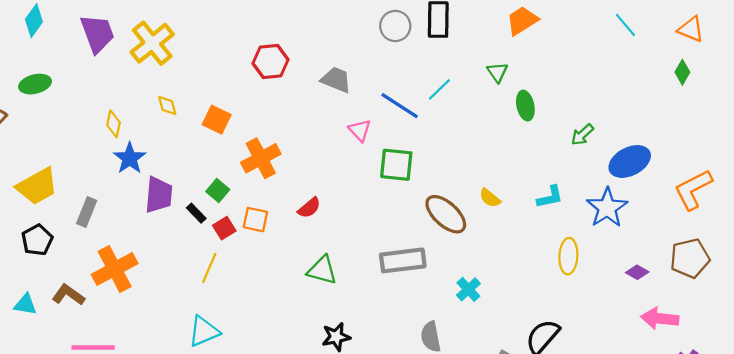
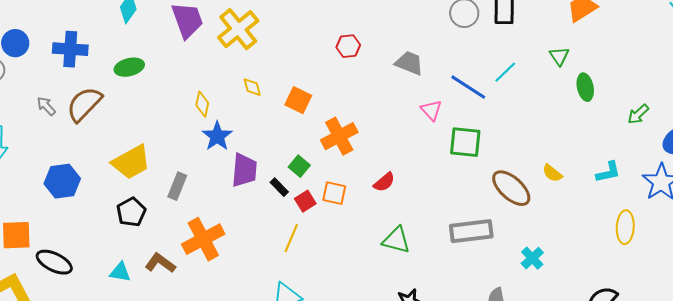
red hexagon: (271, 61) -> (348, 46), size x0.7

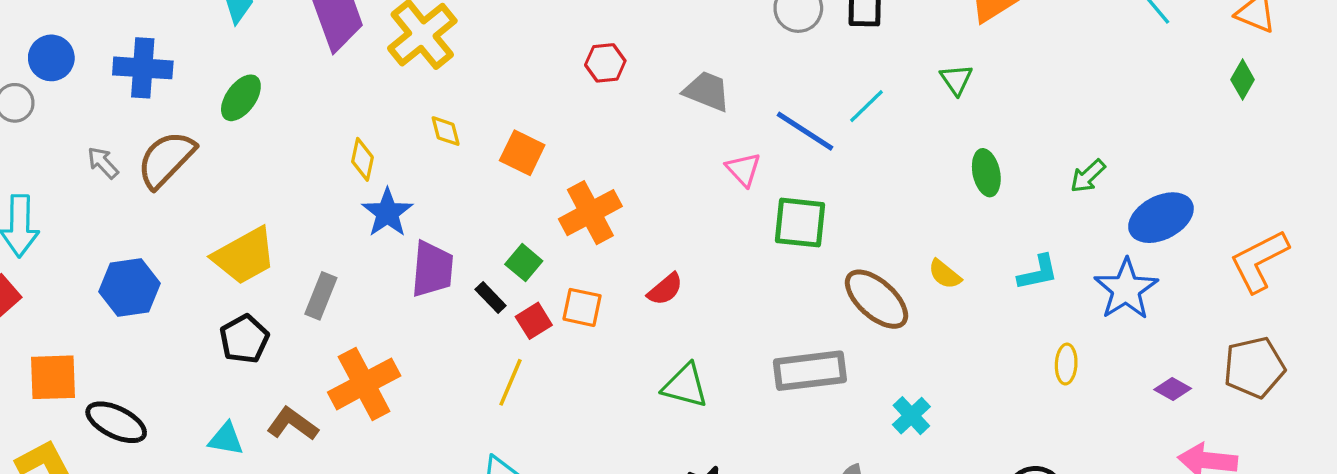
green ellipse: (129, 67) -> (241, 98), turned -40
green ellipse: (585, 87) -> (986, 173), moved
yellow ellipse: (625, 227) -> (1066, 364), size x0.7

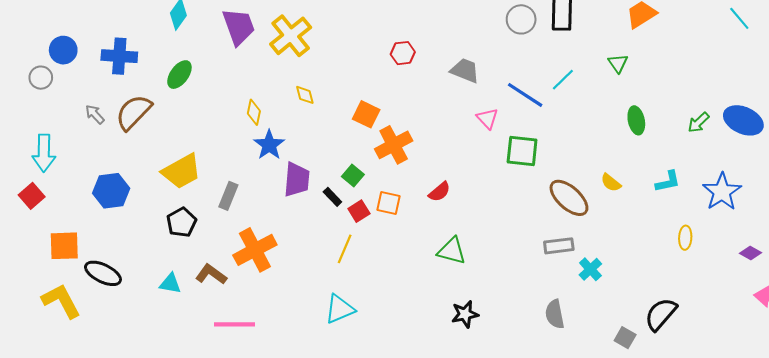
orange square: (522, 153) -> (366, 114), moved
blue ellipse: (1161, 218) -> (743, 120), moved, turned 51
gray rectangle: (810, 371) -> (559, 246), moved, size x0.7

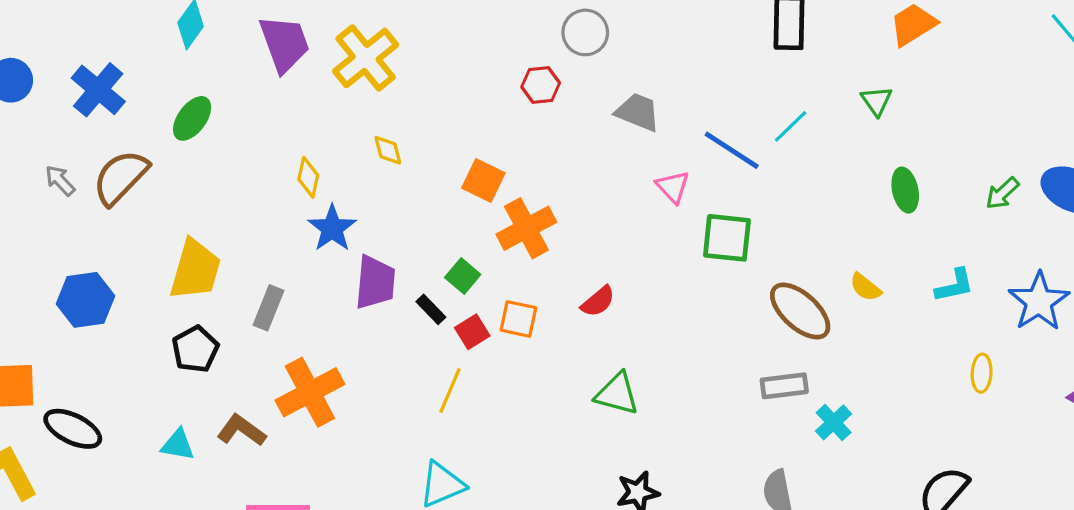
gray circle: (521, 19) -> (585, 32), moved
blue cross: (119, 56) -> (98, 90), turned 36
yellow trapezoid: (182, 171) -> (195, 270), turned -45

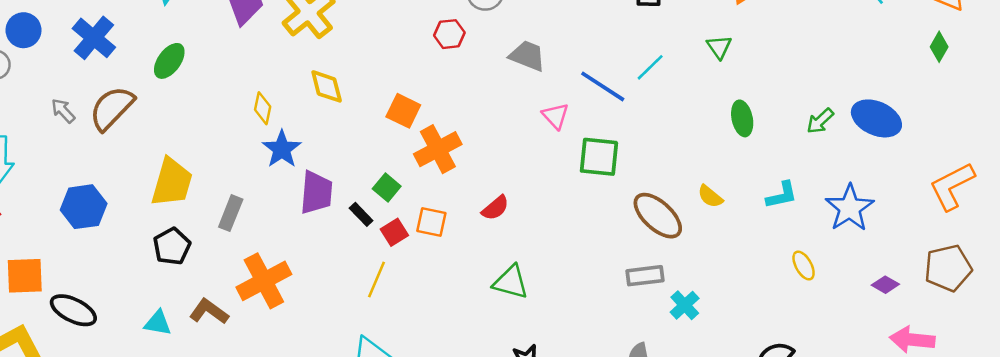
yellow diamond: (388, 150) -> (327, 86), size x1.4
yellow ellipse: (982, 373) -> (804, 265), turned -32

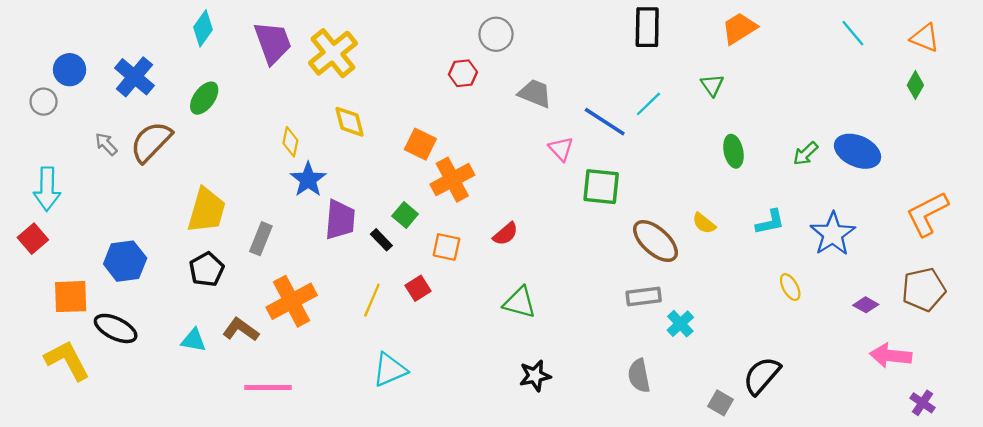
blue hexagon: (84, 207) -> (125, 261), moved
red square: (394, 232) -> (418, 288), moved
yellow line: (376, 280) -> (372, 300), moved

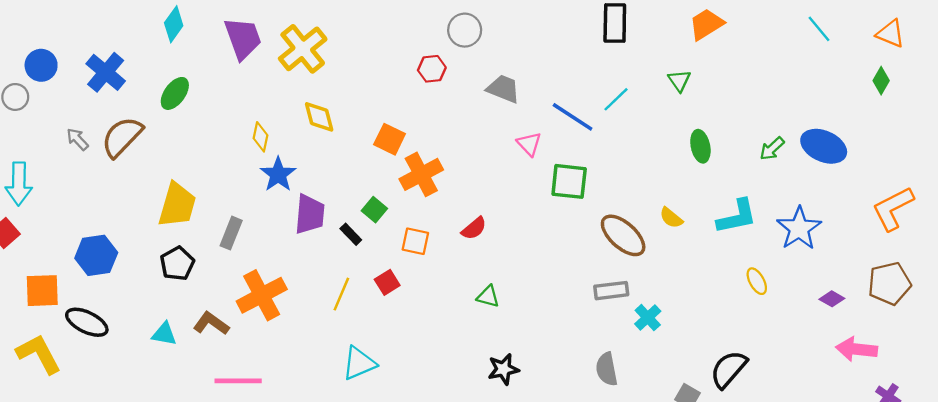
cyan L-shape: (770, 222) -> (737, 217), size x1.4
green triangle: (520, 302) -> (488, 296), size x0.7

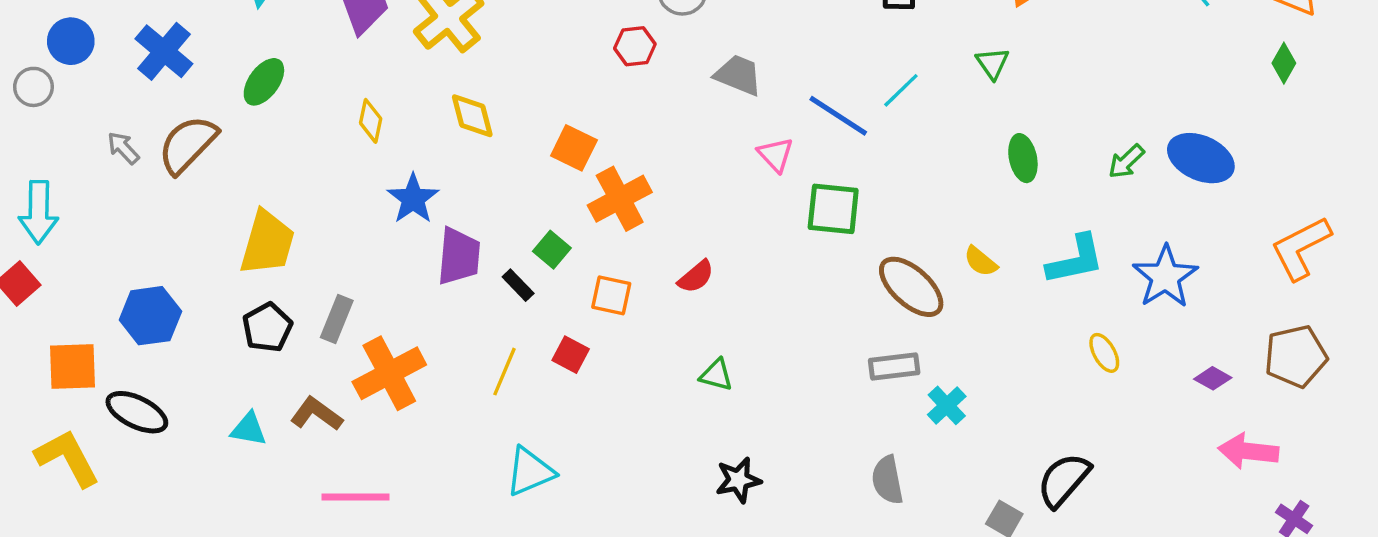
yellow diamond: (260, 137) -> (371, 121), moved
gray rectangle: (231, 233) -> (337, 319), moved
red square: (387, 282) -> (571, 355), turned -30

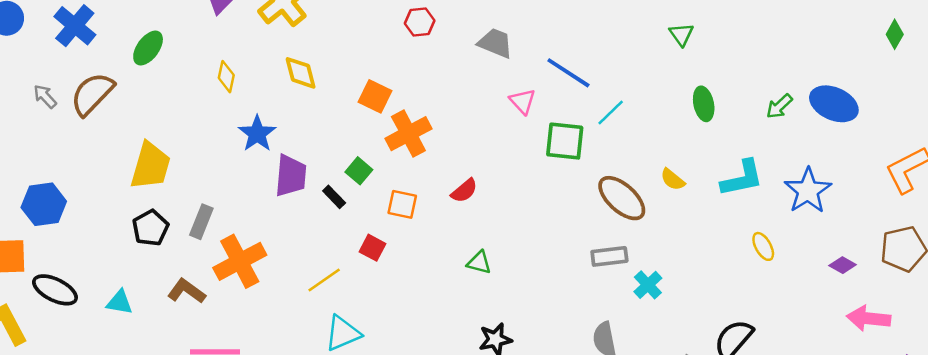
cyan line: (901, 90) -> (611, 113), moved
blue hexagon: (150, 316) -> (44, 204), moved
yellow line: (505, 372) -> (324, 280), moved, turned 32
cyan triangle: (249, 429) -> (119, 302), moved

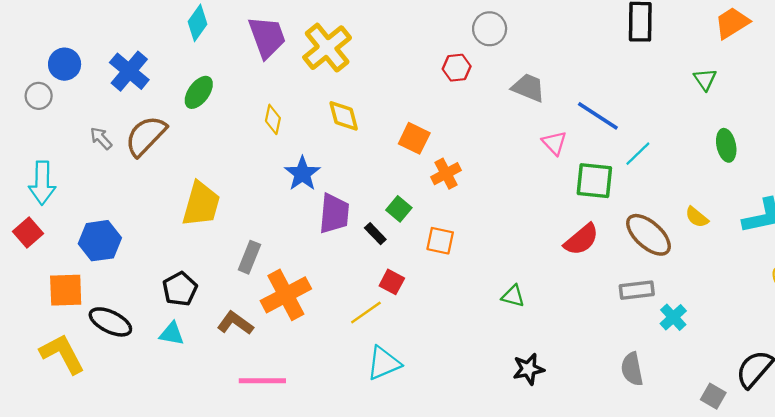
orange cross: (408, 134) -> (446, 174), size x0.7
red semicircle: (464, 191) -> (581, 240), moved, size x1.4
black pentagon: (150, 228) -> (180, 289), moved
red square: (373, 248) -> (392, 282), moved

